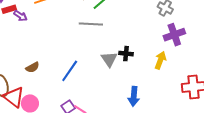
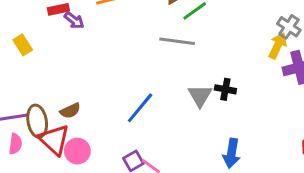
yellow arrow: (160, 60) -> (278, 46), moved
brown semicircle: (33, 67) -> (70, 111), moved

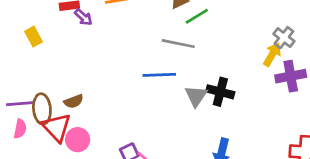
black cross: (225, 89) -> (220, 92), size x1.4
blue line: (140, 108) -> (159, 75), moved, turned 44

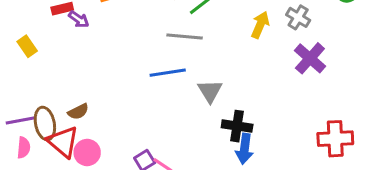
yellow arrow: (272, 54) -> (260, 25), moved
purple cross: (291, 76) -> (310, 58), turned -32
black cross: (220, 92) -> (237, 126), moved

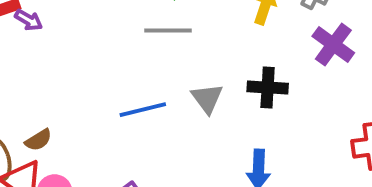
blue line: (168, 73) -> (143, 110), moved
black cross: (237, 126) -> (268, 88), moved

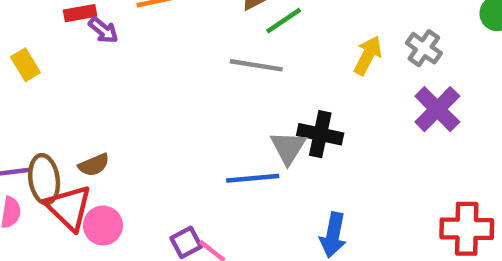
black cross: (268, 88) -> (320, 134), moved
blue line: (143, 110) -> (253, 178), moved

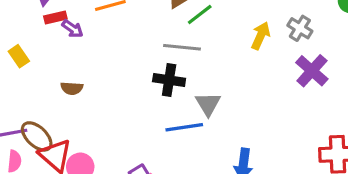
black cross: (320, 134) -> (169, 80), moved
brown semicircle: (94, 165) -> (72, 88), moved, turned 30
brown ellipse: (44, 179) -> (37, 136), turned -36

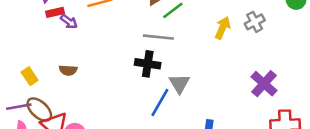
gray cross: (300, 28) -> (255, 22), turned 30
yellow rectangle: (19, 56) -> (30, 76), moved
purple cross: (312, 71) -> (264, 84), moved
blue line: (184, 127) -> (160, 102), turned -52

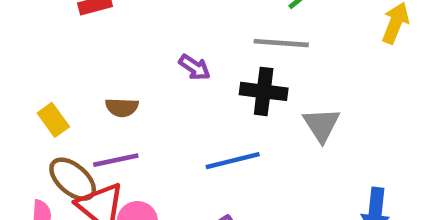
purple arrow: (69, 22) -> (195, 67), moved
blue line: (160, 102) -> (233, 161), moved, turned 48
purple line: (19, 107) -> (116, 160), moved

